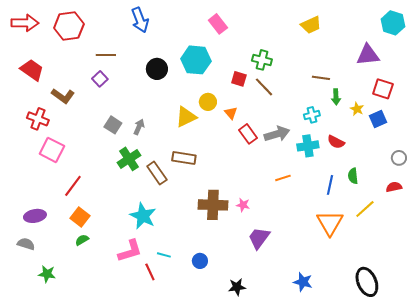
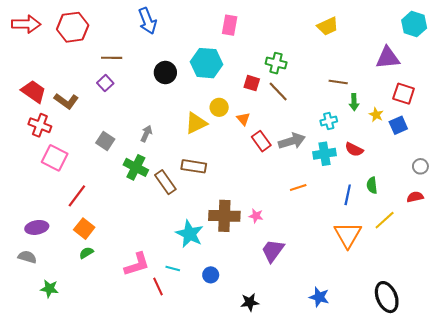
pink rectangle: (218, 24) -> (230, 25), turned 48
red trapezoid: (32, 70) -> (34, 91), moved
gray square: (113, 125) -> (105, 141), moved
green cross: (129, 159) -> (136, 167), turned -30
cyan star: (143, 216) -> (190, 234), moved

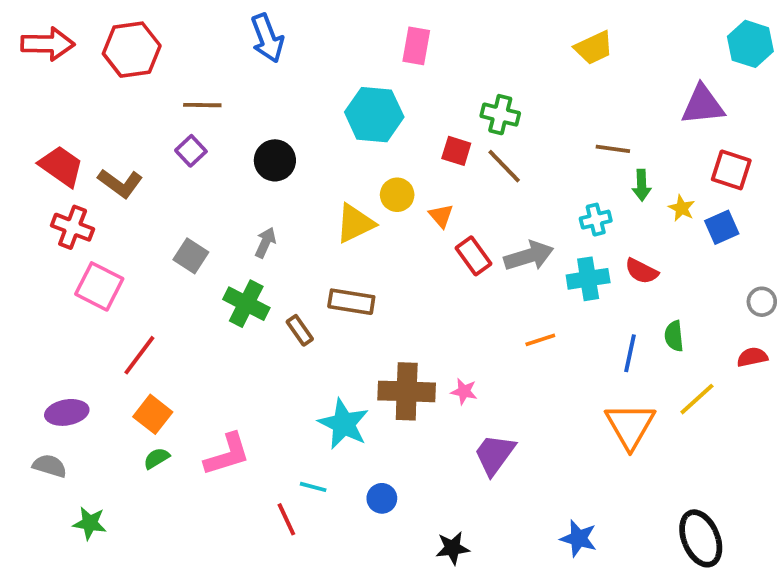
black circle: (165, 73) -> (275, 160), moved
brown rectangle: (165, 182) -> (300, 330), size x0.7
pink L-shape: (137, 264) -> (227, 454), moved

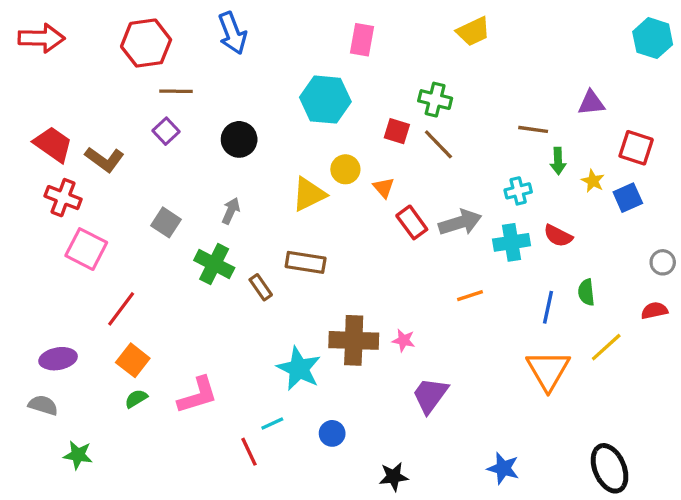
yellow trapezoid: (594, 48) -> (473, 31), moved
red hexagon: (132, 50) -> (146, 43), moved
purple triangle: (703, 105) -> (591, 103), moved, size x0.7
cyan line: (313, 487) -> (272, 423), turned -40

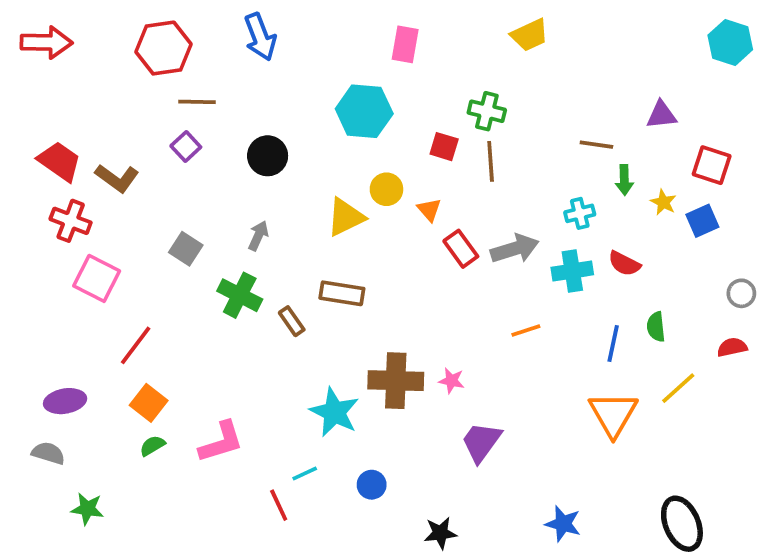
brown line: (438, 144) -> (491, 161), turned 40

